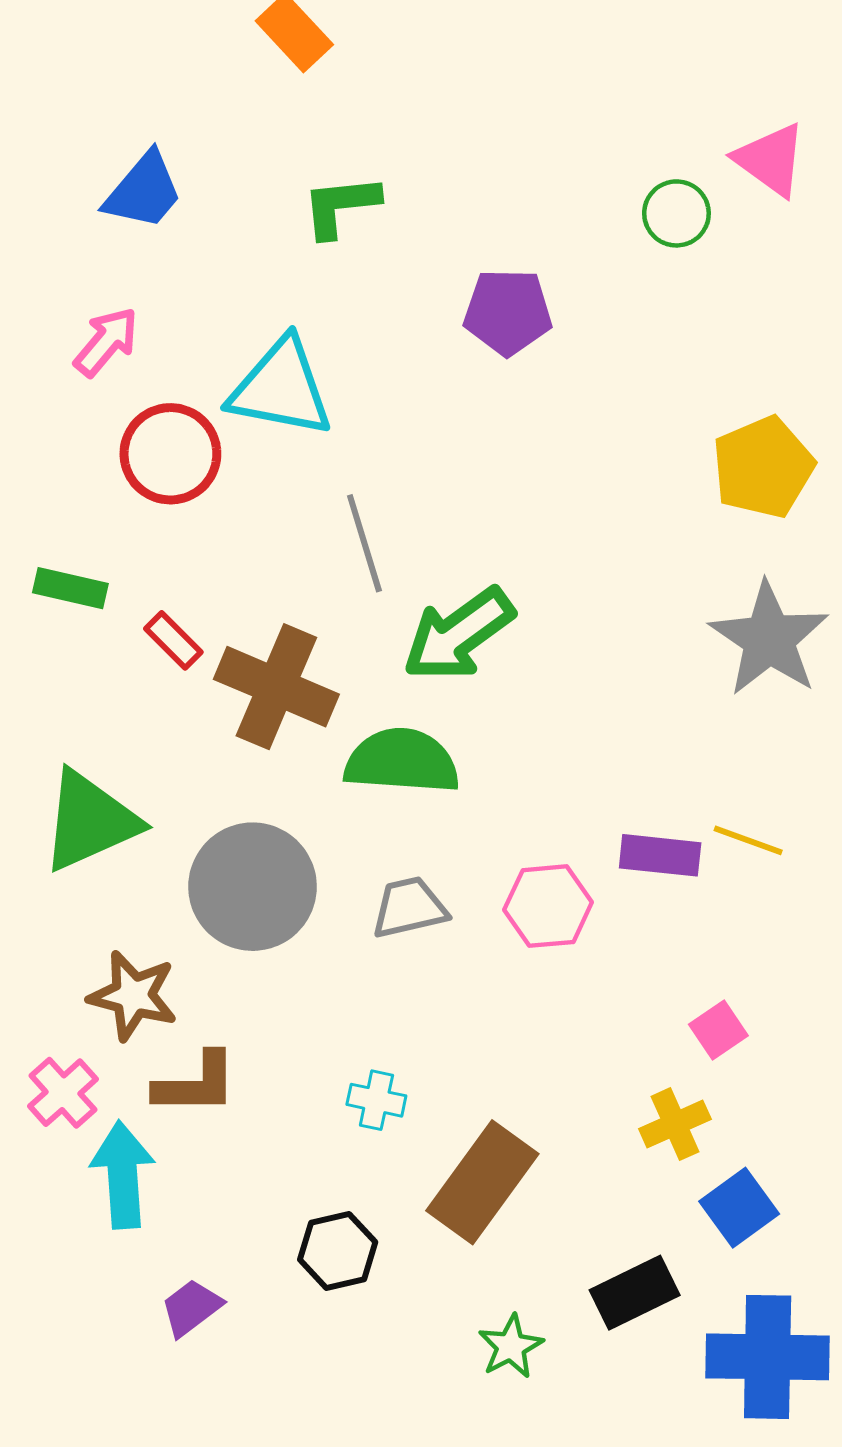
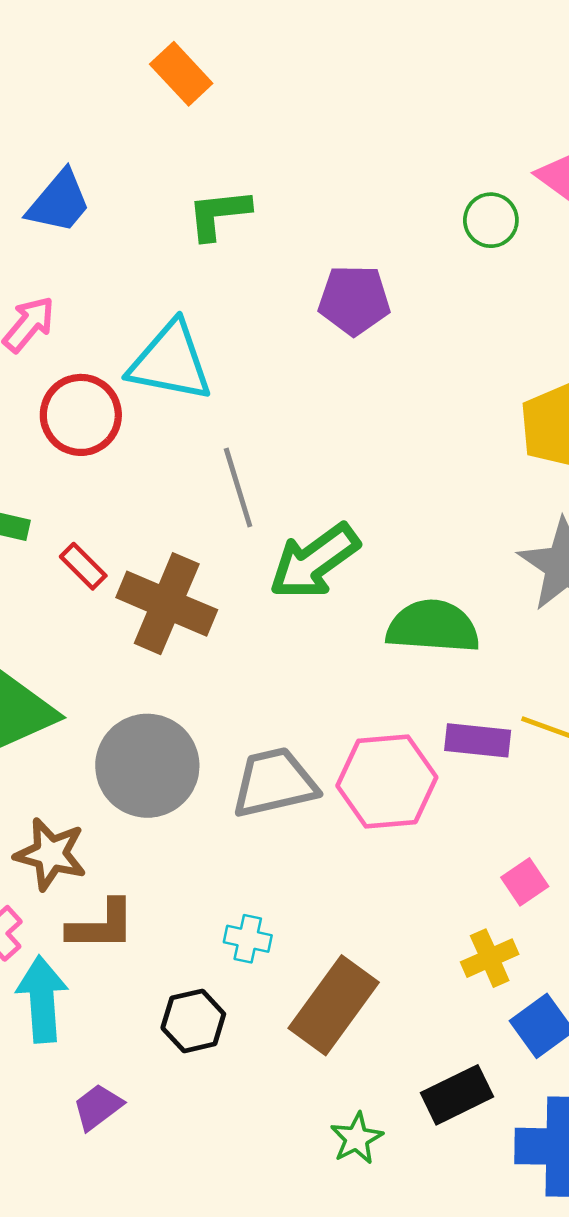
green semicircle: (402, 761) -> (433, 627), moved
pink hexagon: (548, 906) -> (387, 781), size x1.4
gray trapezoid: (409, 908) -> (274, 783), size x1.4
black hexagon: (338, 1251) -> (193, 1021), moved

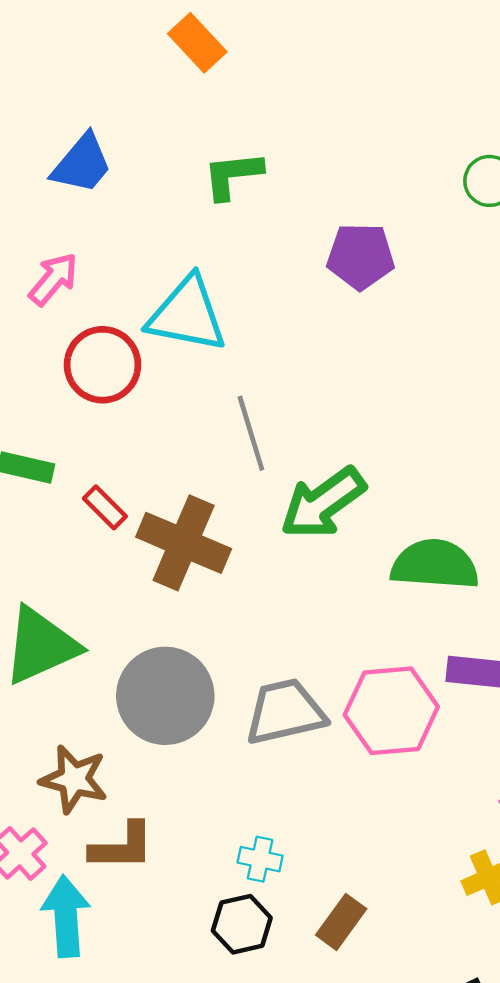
brown rectangle: (334, 1005) -> (341, 922), size x0.6
black hexagon: (193, 1021) -> (242, 924), moved

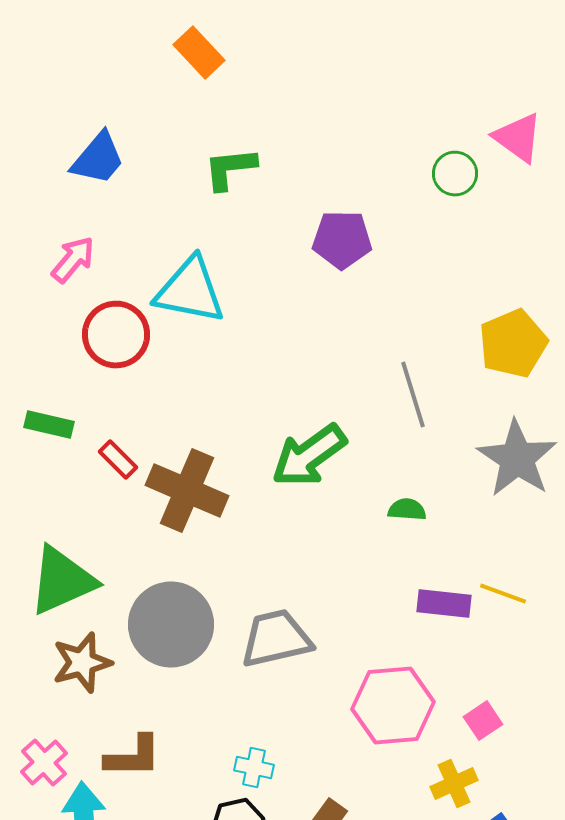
gray line: (251, 433) -> (413, 395), moved
green semicircle: (435, 565) -> (407, 510), size x0.5
pink hexagon: (391, 711) -> (393, 706), moved
brown star: (74, 779) -> (82, 663), moved, turned -30

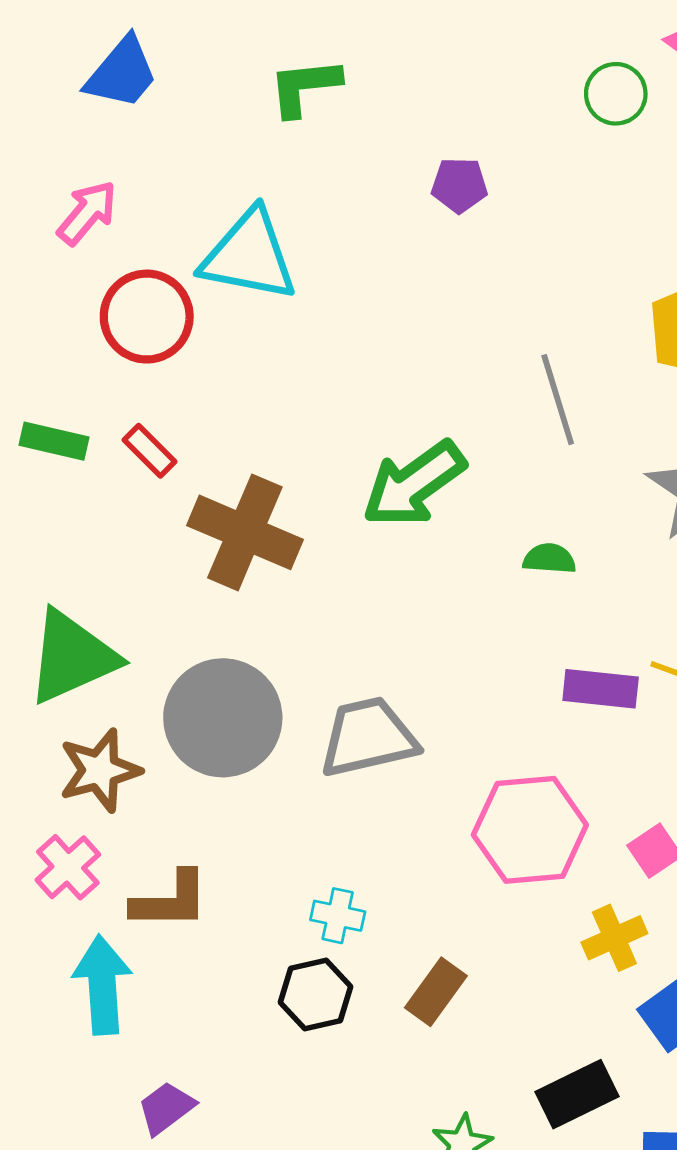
purple pentagon: (342, 240) -> (459, 185), size x0.7
red rectangle: (118, 460) -> (149, 451), moved
pink cross: (44, 763) -> (68, 867), moved

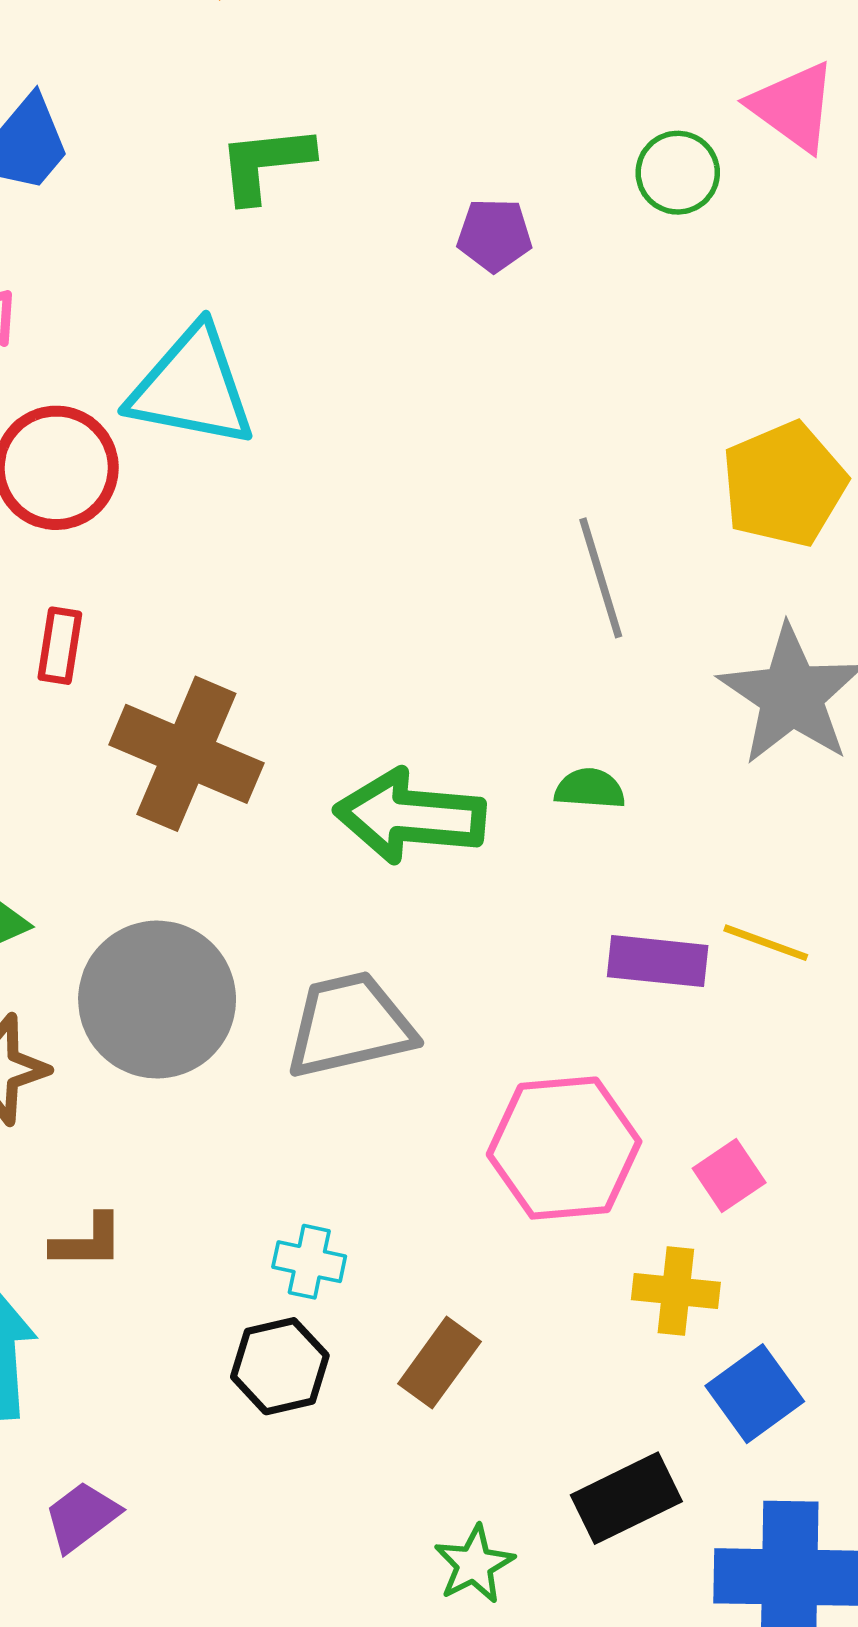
purple pentagon: (459, 185) -> (494, 235), moved
red rectangle: (149, 451) -> (60, 646), turned 54
green arrow: (414, 484) -> (410, 816), moved, turned 41
brown L-shape: (170, 900) -> (87, 1242), size x0.7
yellow cross: (614, 938) -> (676, 1291), turned 30

